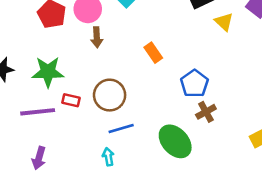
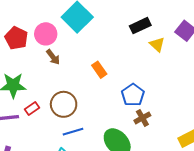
brown arrow: (97, 37) -> (53, 57), turned -35
red rectangle: (71, 100) -> (32, 109), turned -48

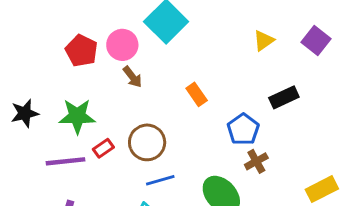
black rectangle: (140, 26) -> (284, 97), moved
yellow triangle: (157, 44) -> (264, 40), moved, turned 42

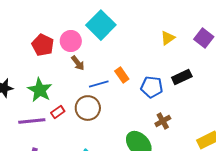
green star: (77, 116) -> (40, 90), turned 30
blue pentagon: (243, 129) -> (152, 87), moved, turned -30
blue line: (160, 180) -> (99, 84), moved

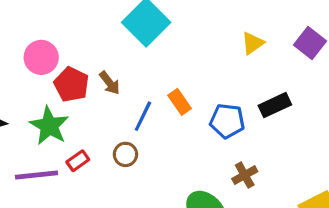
pink circle: (71, 41) -> (41, 57), moved
red pentagon: (43, 45) -> (71, 84), moved
blue line: (99, 84) -> (143, 116), turned -48
brown circle: (88, 108) -> (125, 154), size x0.6

